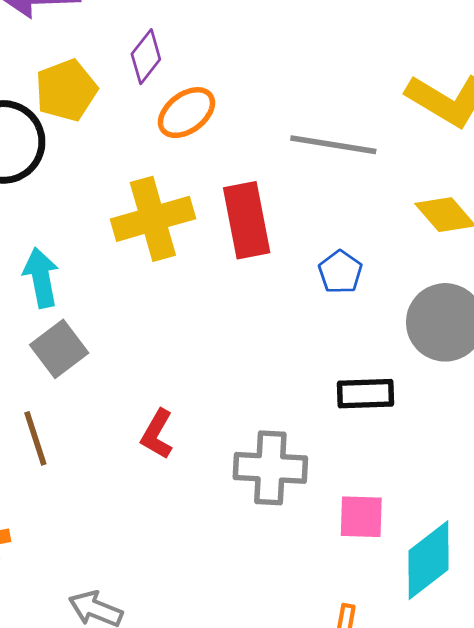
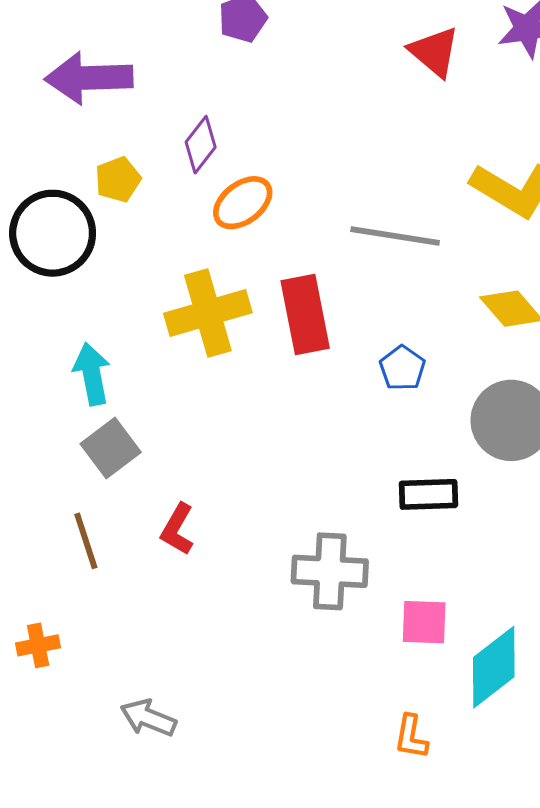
yellow pentagon: (66, 90) -> (118, 179), size x0.7
red L-shape: (157, 434) -> (177, 529), moved

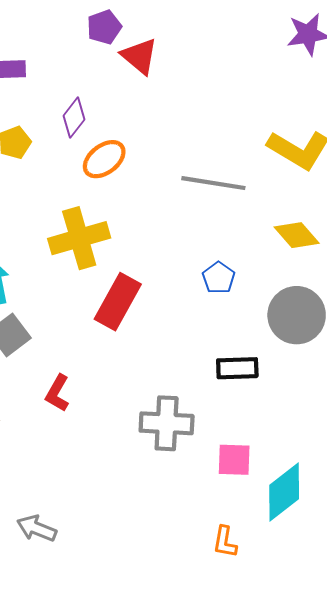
red triangle: (434, 52) -> (140, 56), moved
red rectangle: (305, 314) -> (118, 302), moved, turned 40

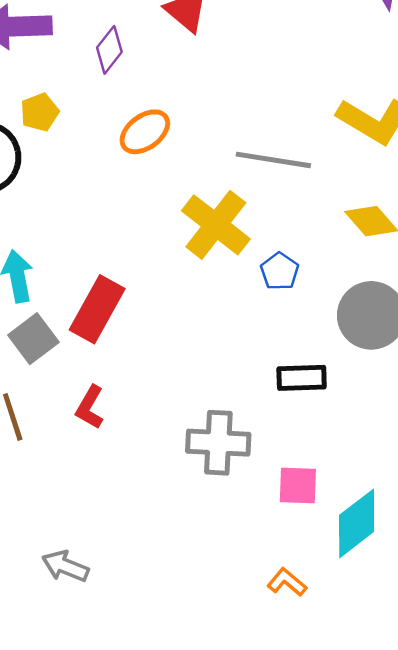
purple diamond: (74, 118) -> (109, 50), moved
yellow cross: (79, 238) -> (216, 225), moved, turned -36
red rectangle: (118, 302) -> (97, 309), moved
orange L-shape: (225, 542) -> (287, 582), turned 120

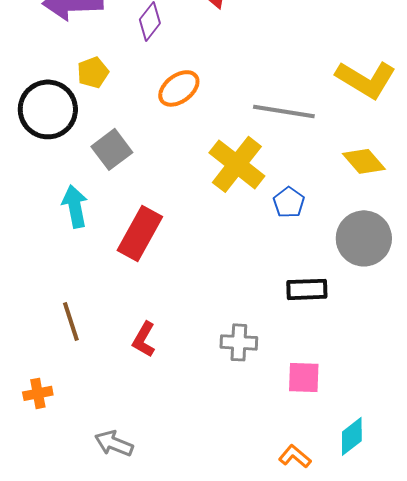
gray square: (33, 339) -> (112, 149), moved
red L-shape: (90, 407) -> (144, 339), moved
gray cross: (218, 443) -> (239, 342), size x0.7
cyan diamond: (357, 523) -> (352, 436), moved, size x0.7

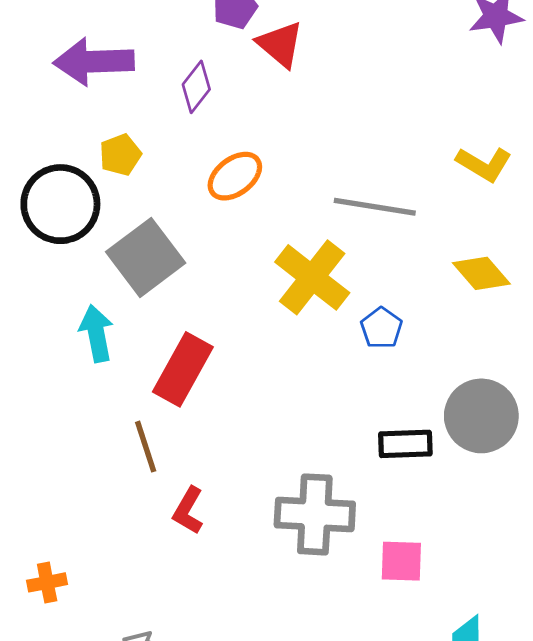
yellow L-shape: (366, 79) -> (484, 164), size x0.7
gray square: (112, 149) -> (146, 257), size x1.4
gray circle: (364, 238) -> (481, 416), moved
brown line: (71, 321) -> (146, 447), moved
gray cross: (239, 342) -> (315, 514), size x1.6

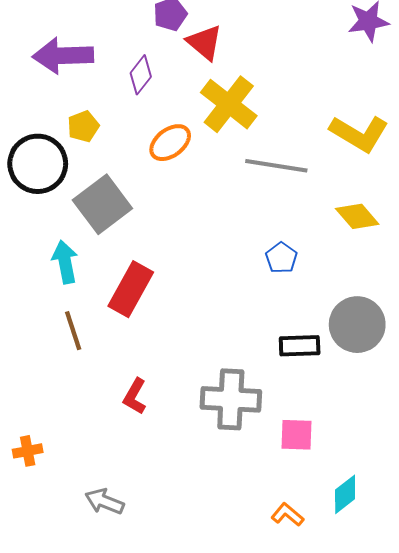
yellow L-shape: (484, 164) -> (359, 133), size x1.4
yellow cross: (312, 277) -> (229, 104), moved
brown line: (146, 447) -> (73, 331), moved

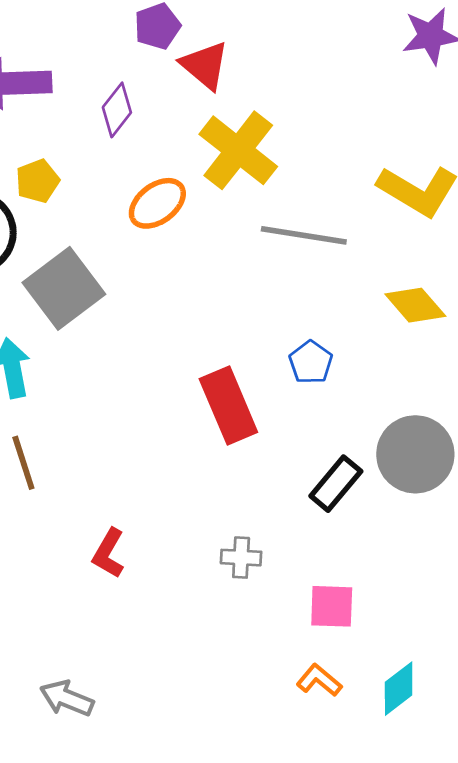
red rectangle: (131, 289) -> (228, 406), moved, turned -52
black rectangle: (300, 346) -> (336, 484), turned -48
gray cross: (231, 399) -> (241, 558), size x0.5
orange L-shape: (287, 515) -> (319, 680), moved

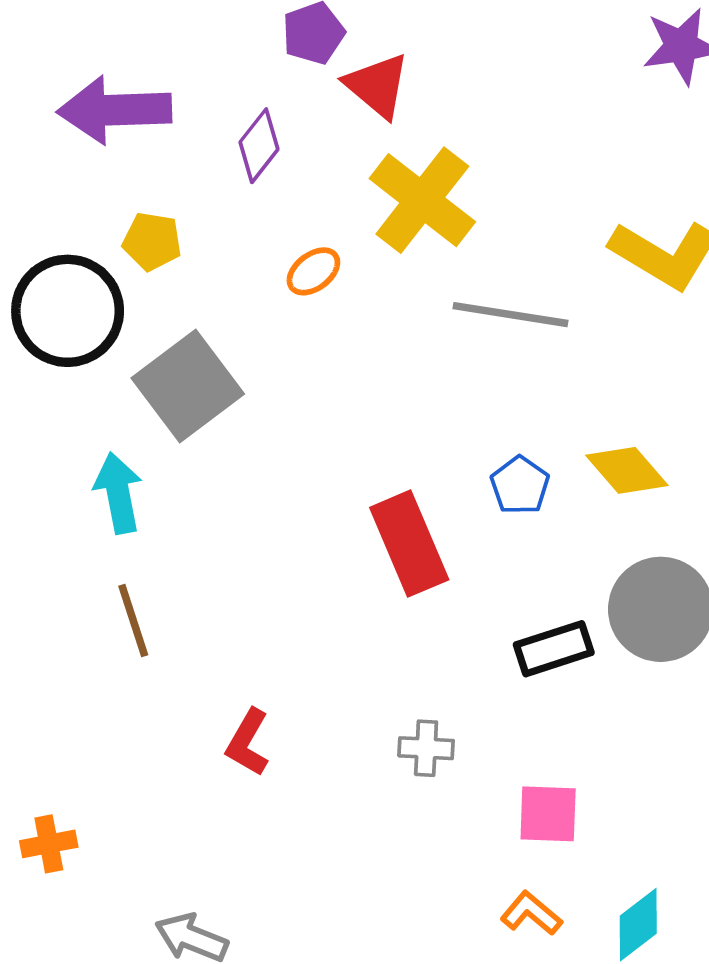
yellow pentagon: (37, 181) -> (152, 241), turned 30
orange ellipse: (157, 203) -> (313, 271), size x0.7
yellow diamond: (415, 305) -> (627, 470), moved
black rectangle: (336, 484) -> (554, 649), turned 32

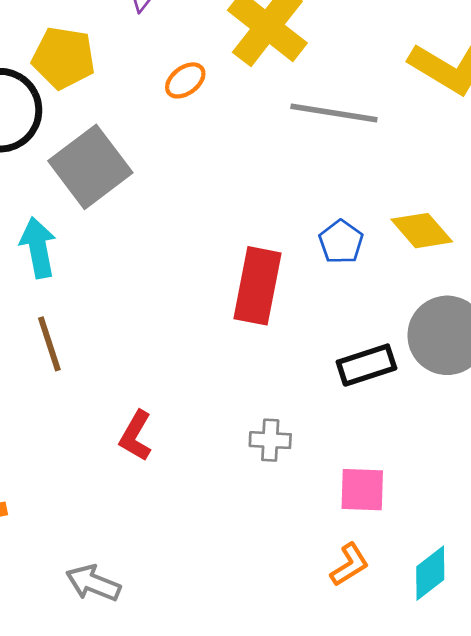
yellow pentagon: (152, 241) -> (63, 58), size x1.4
red rectangle: (409, 544) -> (257, 286), turned 34
orange L-shape: (531, 913) -> (349, 565), turned 108

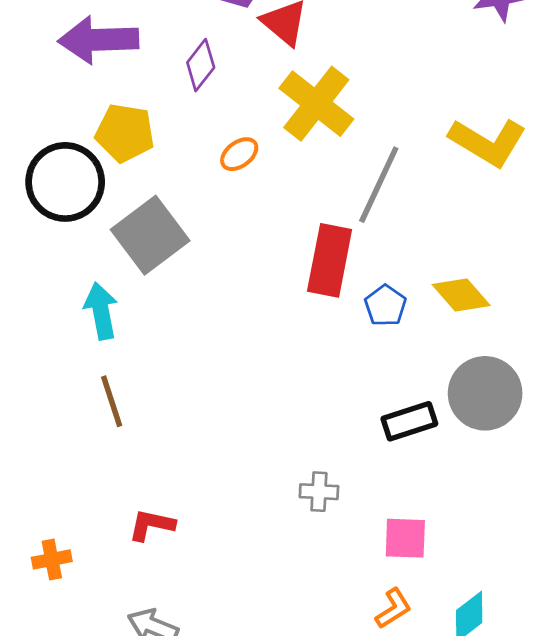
gray line: (334, 113) -> (379, 185), turned -74
red rectangle: (257, 286) -> (330, 260), moved
red L-shape: (136, 436) -> (151, 525), moved, turned 72

